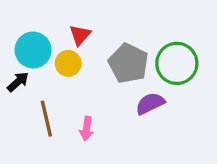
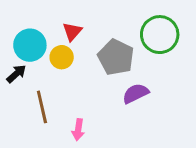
green circle: (177, 63) -> (160, 35), moved
pink arrow: (87, 129) -> (78, 130), moved

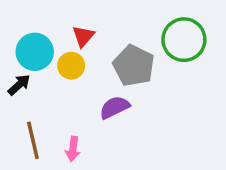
purple semicircle: (136, 93) -> (115, 107), moved
brown line: (42, 107) -> (33, 140), moved
pink arrow: (78, 130) -> (73, 149), moved

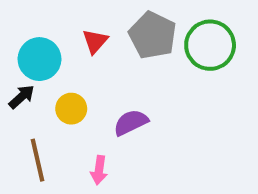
yellow circle: (71, 66) -> (71, 109), moved
gray pentagon: (134, 66) -> (153, 35), moved
pink arrow: (73, 149) -> (99, 170), moved

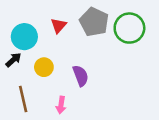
purple semicircle: (131, 123) -> (81, 76), turned 95

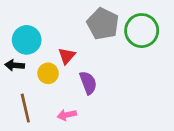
red triangle: (59, 26) -> (67, 56), moved
black arrow: (13, 60) -> (15, 65), turned -133
pink arrow: (61, 105) -> (67, 115), turned 70

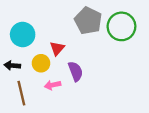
black arrow: (15, 65) -> (12, 66), moved
pink arrow: (67, 115) -> (53, 85), moved

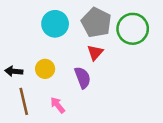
cyan circle: (23, 34) -> (55, 24), moved
red triangle: (57, 48) -> (95, 53), moved
pink arrow: (53, 85) -> (58, 105), moved, turned 63

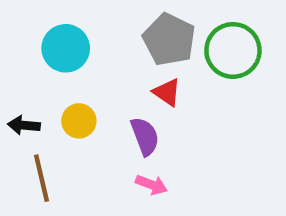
cyan circle: (55, 24) -> (66, 48), moved
red triangle: (95, 53) -> (167, 92), turned -36
pink arrow: (58, 105) -> (152, 185), moved, turned 150

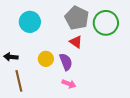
yellow circle: (79, 121) -> (46, 59), moved

